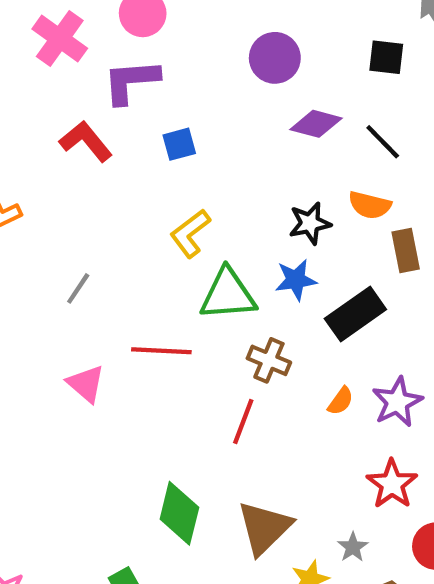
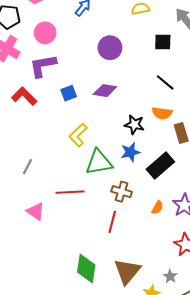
purple diamond: (316, 124) -> (105, 91), moved
black star: (310, 223) -> (134, 125), turned 30

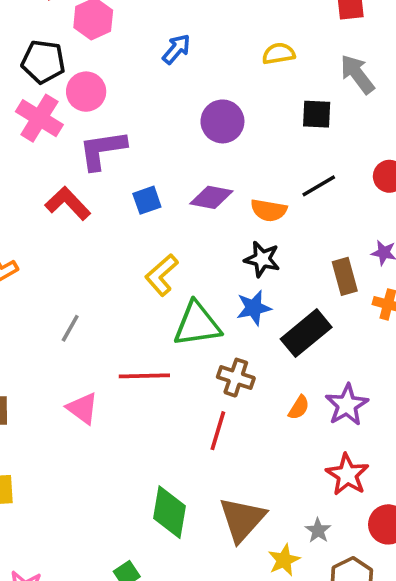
pink circle: (45, 33) -> (86, 92), moved
black line: (165, 82) -> (319, 186), turned -72
orange semicircle: (162, 113) -> (269, 210), moved

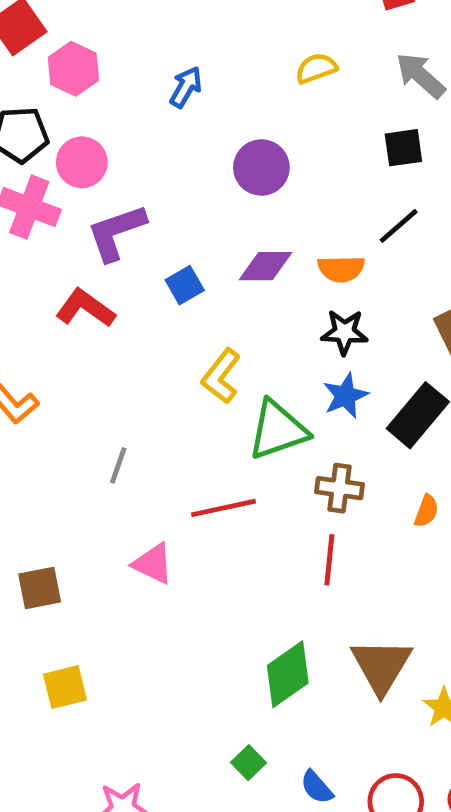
black square: (317, 114) -> (403, 148), moved
green diamond: (169, 512) -> (288, 674), turned 56

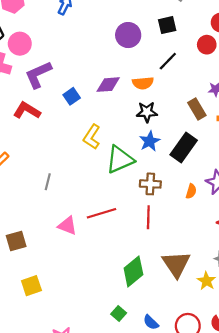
purple circle: (261, 167) -> (128, 35), moved
red line: (223, 508) -> (101, 213), moved

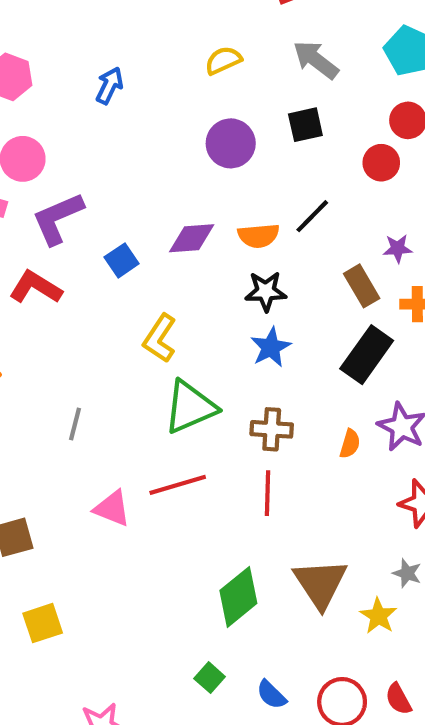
black line: (168, 61) -> (312, 216), moved
black rectangle: (184, 147) -> (367, 355), moved
green triangle: (120, 160) -> (190, 407), moved

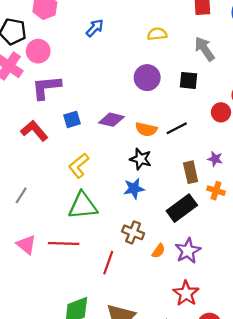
red L-shape: (35, 287) -> (34, 131), moved
brown cross: (272, 429) -> (133, 232), moved

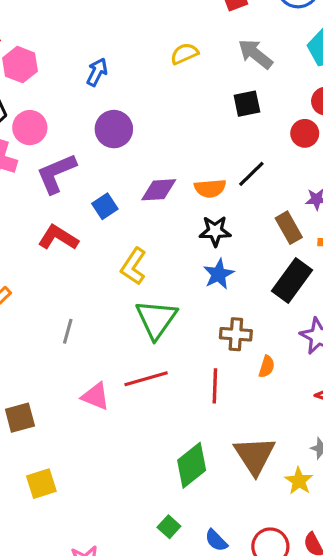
purple circle: (147, 78) -> (114, 129), moved
green triangle: (83, 206) -> (156, 319), turned -32
orange semicircle: (158, 251) -> (267, 367), moved

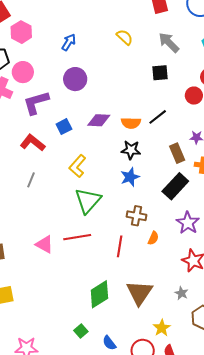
yellow semicircle: (184, 54) -> (125, 37), turned 60
gray line: (68, 331) -> (31, 180), moved
yellow star: (299, 481) -> (162, 328), moved

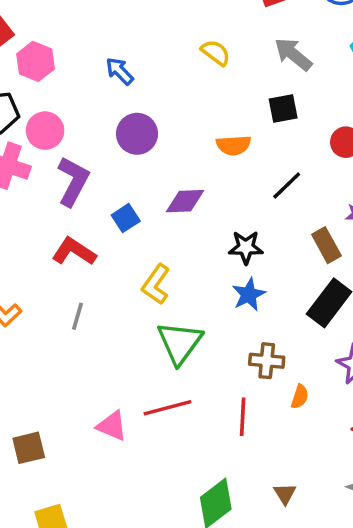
blue arrow: (69, 42) -> (120, 71), turned -72
purple L-shape: (36, 103) -> (73, 181), turned 140
orange semicircle: (131, 123) -> (234, 145), moved
brown triangle: (139, 293) -> (285, 494), size x0.5

